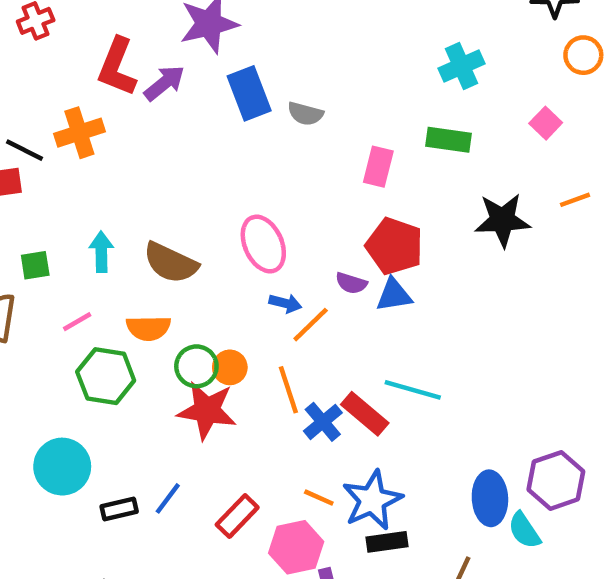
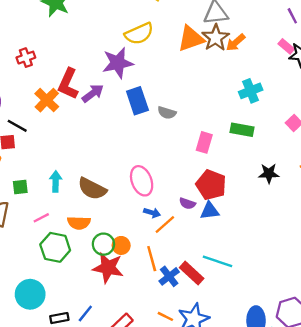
orange cross: (79, 133) -> (47, 100), moved, turned -30
black star: (502, 220) -> (269, 173), size x0.7

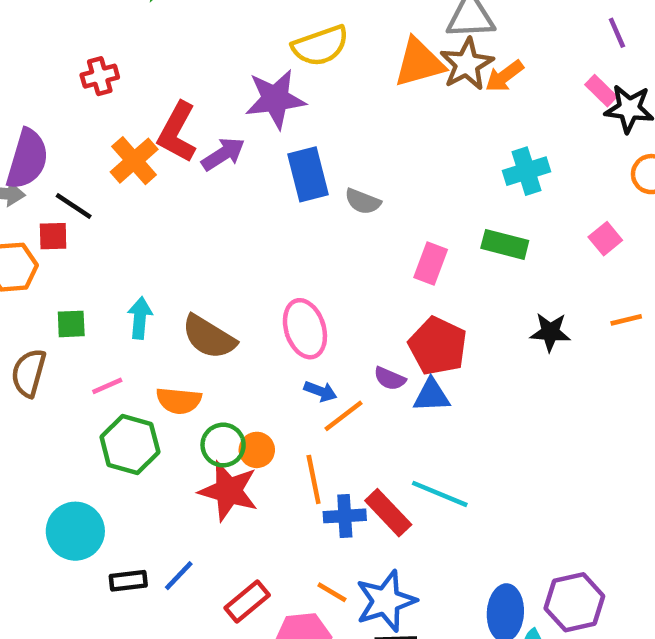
blue cross: (169, 276) -> (345, 516), turned 30

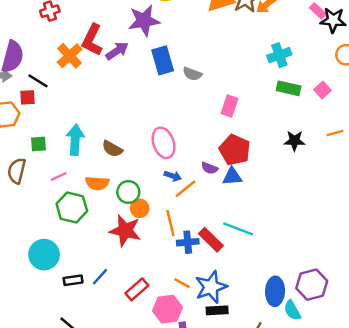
green rectangle: (505, 244) -> (289, 88), moved
cyan arrow: (140, 318) -> (75, 140), size x1.4
brown semicircle: (209, 337) -> (112, 149), size x0.7
green circle: (223, 445) -> (128, 192), moved

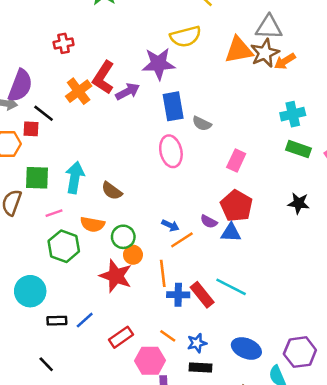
pink ellipse: (163, 143) -> (171, 151), moved
green square: (39, 144) -> (37, 178), size x1.5
blue star: (211, 287) -> (197, 343), size x0.6
blue ellipse: (275, 291) -> (246, 348), moved, turned -76

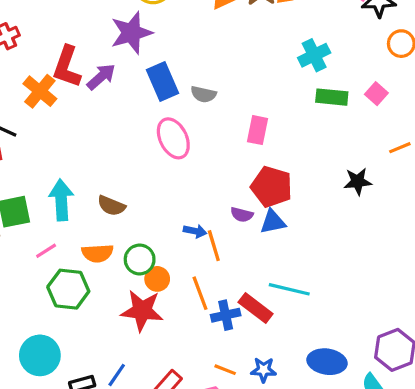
black star: (299, 203) -> (358, 181), moved
orange line: (182, 240) -> (214, 246), turned -60
blue star: (197, 343) -> (264, 370), turned 30

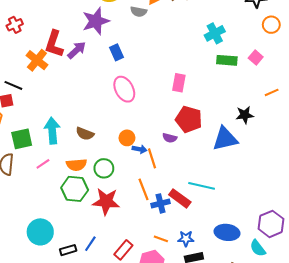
blue rectangle: (162, 82) -> (116, 52), size x0.7
gray semicircle: (203, 94) -> (139, 12), moved
blue triangle: (273, 222) -> (225, 139), moved, size x1.5
orange circle: (157, 279) -> (127, 138), moved
green hexagon: (68, 289) -> (75, 189), moved

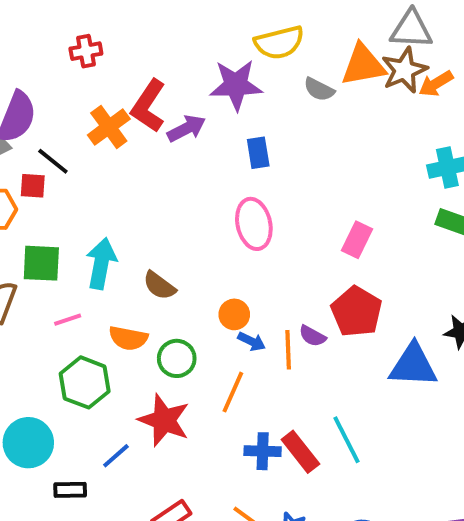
orange line: (152, 158) -> (288, 350), moved
cyan line: (202, 186) -> (346, 440), turned 35
green hexagon: (75, 189) -> (85, 382), moved
orange line: (143, 189) -> (233, 392), moved, turned 30
blue line: (90, 244) -> (116, 456), moved

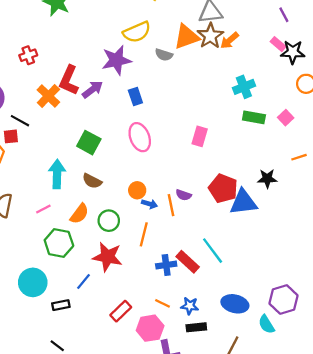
green square: (41, 263) -> (89, 143), moved, turned 35
red pentagon: (357, 312) -> (223, 188), moved
orange semicircle: (128, 338) -> (79, 214), turned -55

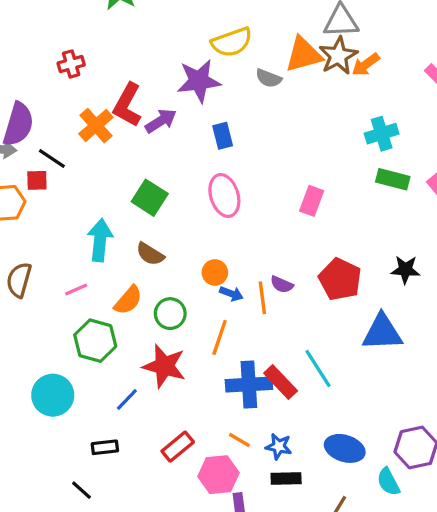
blue triangle: (243, 202) -> (382, 332), moved
blue cross: (166, 265) -> (249, 384), size x1.5
black rectangle: (61, 305) -> (105, 447), moved

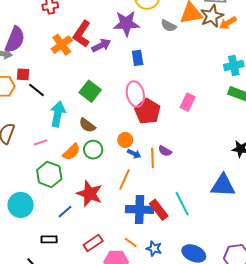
black line: (52, 158) -> (37, 90), moved
red pentagon: (340, 279) -> (148, 111), moved
green circle: (170, 314) -> (93, 150), moved

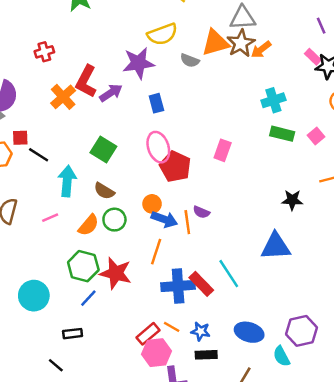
blue arrow: (134, 154) -> (164, 219), size x1.5
green hexagon: (49, 174) -> (83, 266), moved
red rectangle: (93, 243) -> (148, 334), moved

